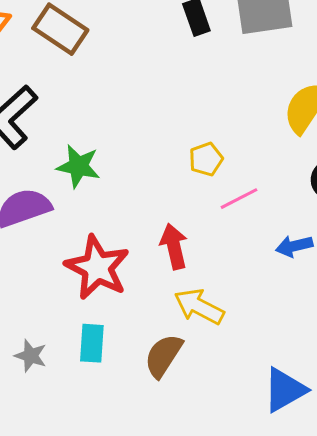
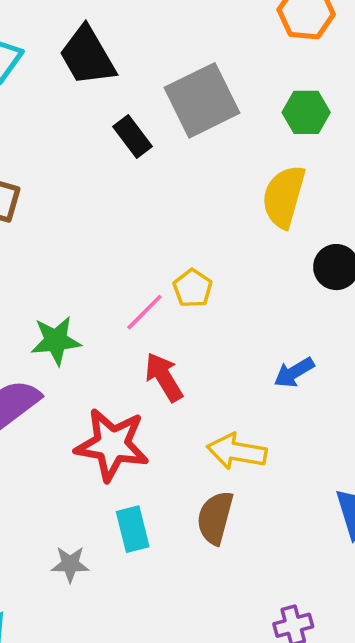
pink line: (239, 199) -> (144, 312), moved
red arrow: (174, 246) -> (164, 377), moved
blue arrow: (294, 246) -> (294, 372), moved

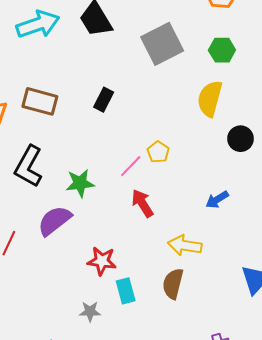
black rectangle: (133, 137) -> (104, 100), moved, turned 65
red star: (112, 445) -> (102, 261), moved, size x0.7

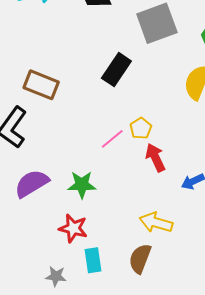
black rectangle: (104, 100) -> (116, 70), moved, size x1.4
brown rectangle: (40, 101) -> (41, 85), moved
green star: (80, 183) -> (82, 185), moved
red arrow: (142, 203) -> (155, 158), moved

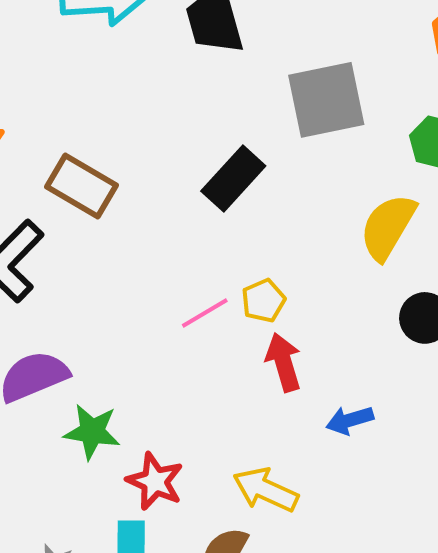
green star: (82, 185) -> (92, 432), moved
red star: (73, 228) -> (155, 481), moved

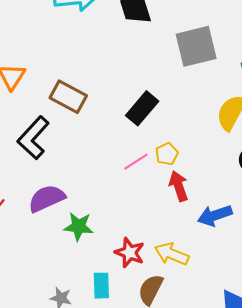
black rectangle: (233, 179) -> (142, 108), moved
blue arrow: (350, 420) -> (215, 215), size x1.4
red star: (155, 481) -> (130, 253), moved

